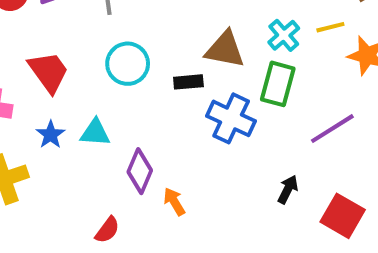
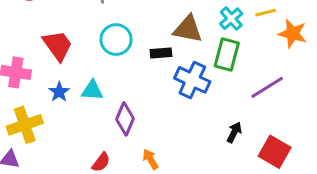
orange arrow: (174, 202) -> (150, 159), moved

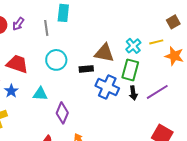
red trapezoid: (58, 46) -> (17, 64), turned -35
blue star: (59, 92) -> (11, 91), moved
black arrow: (234, 132) -> (133, 93), moved, turned 144

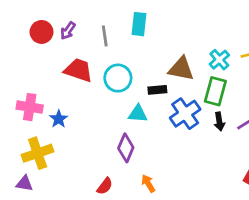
cyan rectangle: (63, 13) -> (139, 24), moved
red trapezoid: (17, 64) -> (78, 70), moved
blue cross: (107, 87) -> (185, 114), turned 30
cyan triangle: (40, 94) -> (138, 114), moved

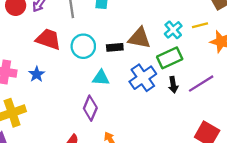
black rectangle: (157, 90) -> (115, 47), moved
green rectangle: (215, 91) -> (170, 58), turned 50
blue star: (59, 119) -> (37, 74), moved

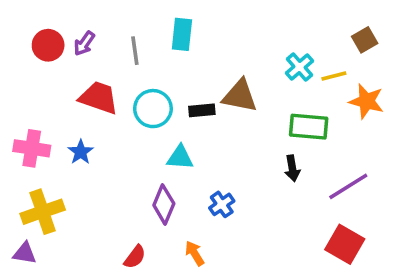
cyan cross: (173, 30) -> (300, 67), moved
green rectangle: (170, 58) -> (309, 127), moved, turned 30
blue cross: (143, 78) -> (222, 204), moved, size x0.6
purple line: (201, 84) -> (348, 186), moved

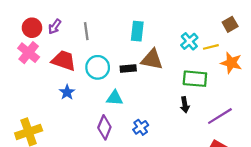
cyan rectangle: (182, 34) -> (137, 31), moved
pink cross: (32, 148) -> (29, 53), moved, turned 30
blue star: (81, 152) -> (67, 92), moved

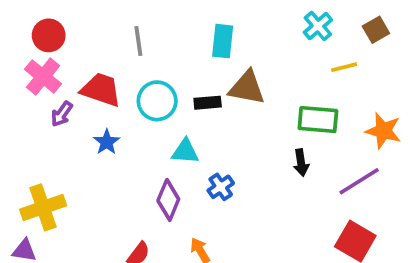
purple arrow: (55, 27) -> (62, 114), moved
cyan cross: (189, 41) -> (318, 26), moved
orange star: (231, 63) -> (383, 131), moved
blue cross: (141, 127) -> (221, 187), moved

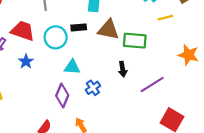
black rectangle: (208, 103) -> (79, 27), moved
green rectangle: (318, 120) -> (135, 41), moved
black arrow: (301, 163) -> (123, 69), moved
purple line: (359, 181) -> (152, 85), moved

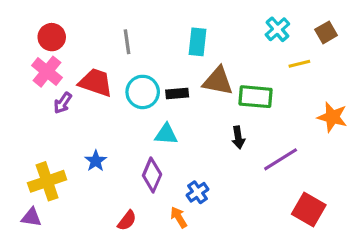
black rectangle: (79, 27) -> (177, 94), moved
blue star: (26, 61) -> (96, 161), moved
blue cross: (93, 88) -> (197, 192), moved

